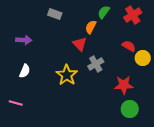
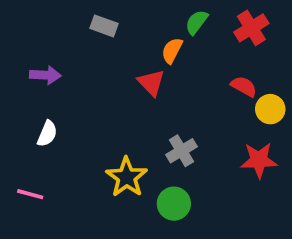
gray cross: (96, 64) -> (181, 151), moved
yellow star: (67, 75) -> (127, 177), moved
red star: (124, 85) -> (259, 160), moved
green circle: (130, 109) -> (174, 204), moved

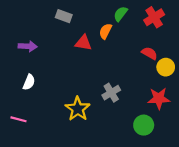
red triangle: (151, 83) -> (83, 43), moved, turned -36
green circle: (174, 204) -> (144, 125), moved

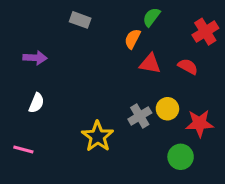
red cross: (154, 17) -> (205, 32), moved
red triangle: (83, 43) -> (150, 64), moved
yellow circle: (166, 67) -> (167, 109), moved

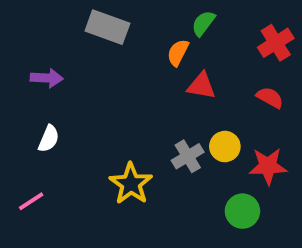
gray rectangle: (80, 20) -> (107, 27), size x1.5
red semicircle: (188, 67) -> (270, 98), moved
pink line: (23, 150) -> (31, 201), turned -48

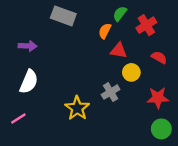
red cross: (276, 43) -> (146, 25), moved
white semicircle: (49, 139) -> (29, 82), size x1.5
yellow circle: (225, 147) -> (131, 72), moved
green circle: (242, 211) -> (161, 129), moved

